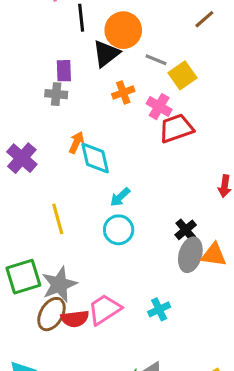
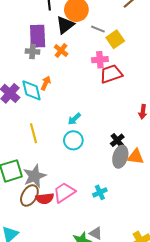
purple rectangle: (64, 71) -> (38, 36), size x1.6
orange cross: (123, 93) -> (61, 50), moved, turned -32
pink cross: (159, 107) -> (100, 60), turned -35
cyan diamond: (95, 158) -> (31, 90), moved

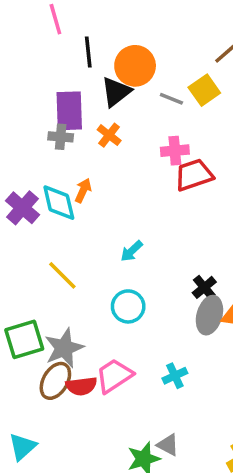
yellow square: (115, 39) -> (204, 90), moved
yellow line: (34, 133) -> (62, 275), turned -30
cyan circle: (73, 140) -> (128, 306), moved

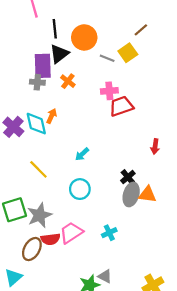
black triangle: (116, 92) -> (59, 54), moved
brown ellipse: (55, 381) -> (32, 249), moved

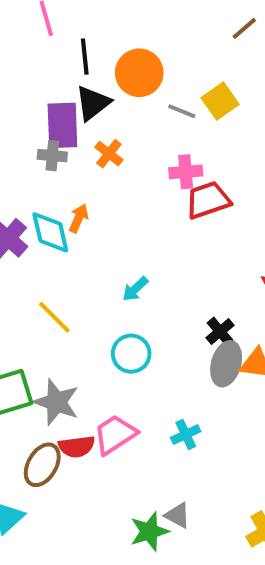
brown line: (141, 30) -> (244, 28), moved
gray star: (40, 215) -> (56, 402), turned -30

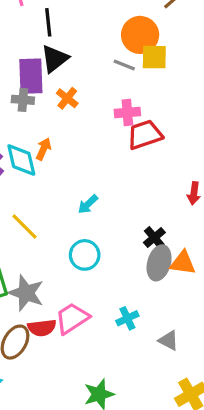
orange circle: (139, 73) -> (140, 35), moved
yellow square: (220, 101) -> (154, 57), turned 36
gray triangle: (178, 515) -> (169, 340), moved

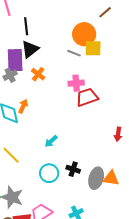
gray cross: (23, 100) -> (10, 75), turned -32
black cross: (154, 238) -> (73, 169), moved, turned -32

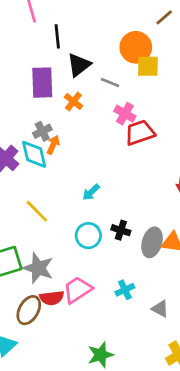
black triangle: (30, 49) -> (79, 65), moved
gray line: (74, 53) -> (110, 83), moved
gray cross: (10, 75) -> (42, 131), moved
pink cross: (76, 83) -> (125, 114), turned 35

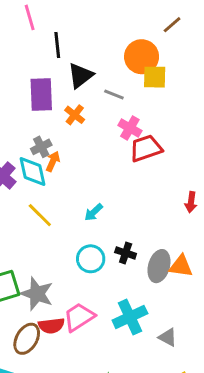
yellow line: (37, 211) -> (40, 215), moved
cyan cross: (125, 290) -> (130, 317), size x1.6

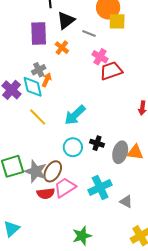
cyan arrow: (94, 212) -> (75, 115), size x1.6
brown ellipse: (27, 339) -> (53, 171), moved

